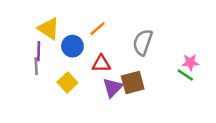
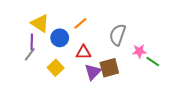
pink star: (190, 62) -> (139, 51), moved
gray line: (36, 66) -> (30, 54), turned 40

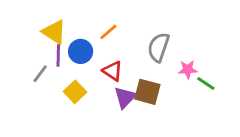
purple line: (32, 42) -> (58, 56), moved
red triangle: (83, 52) -> (113, 71), turned 35
brown square: (109, 68) -> (147, 92), turned 30

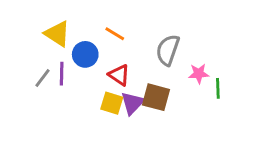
orange line: (108, 32) -> (115, 34), turned 72
purple line: (58, 56) -> (62, 74), moved
green line: (206, 83) -> (218, 88), turned 54
yellow square: (75, 92) -> (112, 103), moved, turned -30

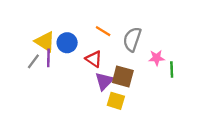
yellow triangle: (57, 34) -> (45, 42), moved
orange line: (115, 34) -> (103, 31), moved
yellow square: (112, 103) -> (116, 101), moved

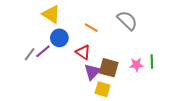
gray semicircle: (132, 39) -> (127, 20), moved, turned 115
yellow triangle: (45, 42) -> (51, 14), moved
purple line: (48, 58) -> (43, 51), turned 49
pink star: (157, 58) -> (136, 65), moved

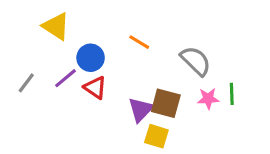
yellow triangle: (51, 14) -> (56, 26), moved
gray semicircle: (127, 20) -> (196, 61), moved
red triangle: (83, 52) -> (95, 88), moved
gray line: (30, 54) -> (26, 83), moved

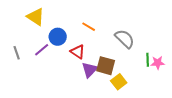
gray line: (26, 83) -> (17, 53), turned -56
red triangle: (95, 88) -> (78, 52), moved
pink star: (208, 99) -> (158, 63), moved
yellow square: (156, 136) -> (119, 82), moved, turned 35

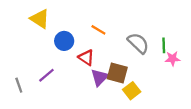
purple line: (42, 50) -> (46, 75), moved
gray line: (17, 53) -> (19, 85), moved
green line: (148, 60) -> (164, 45), moved
pink star: (158, 63) -> (173, 59), moved

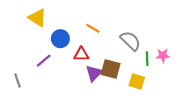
green line: (164, 45) -> (147, 59), moved
red triangle: (86, 58) -> (81, 54), turned -35
purple line: (46, 75) -> (44, 61), moved
yellow square: (132, 91) -> (137, 82), moved, turned -35

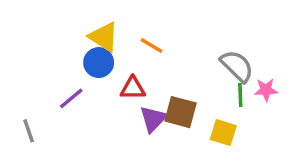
yellow triangle: (37, 18) -> (104, 37), moved
gray semicircle: (130, 41) -> (237, 66), moved

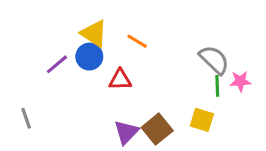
purple line: (71, 98) -> (57, 64), moved
brown square: (181, 112) -> (157, 129), moved, turned 36
purple triangle: (153, 119) -> (126, 132), moved

